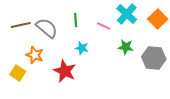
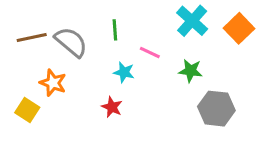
pink line: (104, 26) -> (150, 53), moved
gray hexagon: (154, 58) -> (216, 109), moved
red star: (65, 71) -> (112, 107), moved, size x0.6

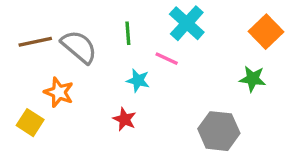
cyan cross: (192, 21) -> (187, 23), moved
green star: (191, 71) -> (253, 79), moved
gray hexagon: (216, 109) -> (219, 131), moved

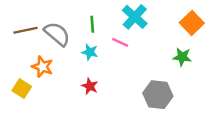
cyan star: (138, 80) -> (90, 52), moved

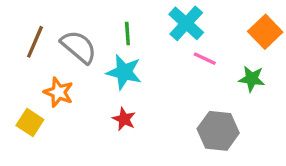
brown line: (25, 30) -> (35, 42), turned -55
pink line: (120, 42) -> (205, 59), moved
cyan star: (90, 52) -> (124, 72), size x1.5

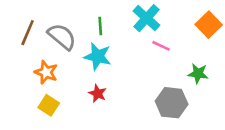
green star: (252, 79) -> (198, 74), moved
yellow square: (30, 122) -> (49, 105), moved

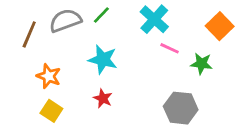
green line: (100, 26) -> (101, 15), moved, turned 48
gray semicircle: (62, 37) -> (65, 21), moved, turned -60
green star: (198, 74) -> (201, 64), moved

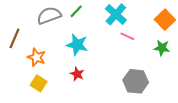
brown line: (29, 34) -> (15, 38), moved
green star: (201, 64) -> (162, 48), moved

